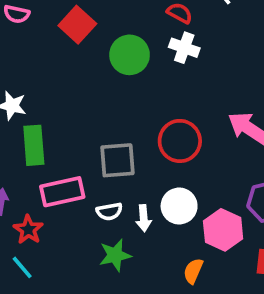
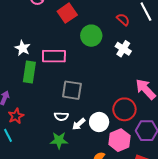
white cross: (184, 48) -> (123, 49), moved
red circle: (180, 141) -> (124, 109), moved
pink rectangle: (62, 192) -> (54, 56), moved
white arrow: (144, 218) -> (79, 124), turned 40

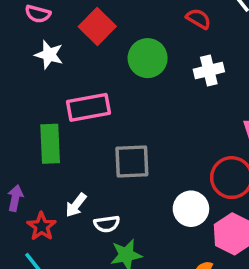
white star: (23, 48) -> (49, 55), moved
white cross: (123, 49) -> (209, 71), turned -35
white semicircle: (61, 116) -> (107, 224), moved
white arrow: (79, 124) -> (76, 205), moved

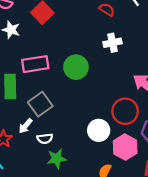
green circle: (148, 58) -> (76, 67), moved
gray square: (132, 162) -> (40, 104), moved, turned -35

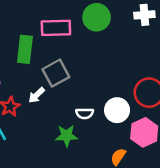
green circle: (76, 67) -> (97, 17), moved
white semicircle: (45, 139) -> (85, 113), moved

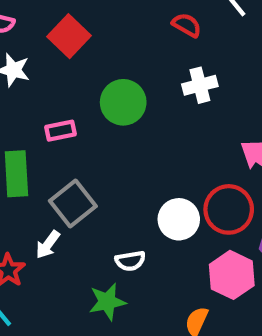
pink rectangle: (56, 28) -> (60, 131), size x0.6
white circle: (117, 110) -> (179, 219), moved

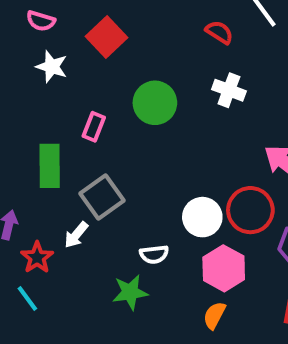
white cross: (200, 85) -> (229, 90), turned 32
pink rectangle: (60, 131) -> (94, 127), turned -60
pink hexagon: (232, 275) -> (224, 268), moved

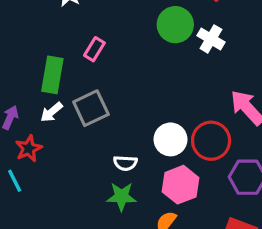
green circle: (155, 103) -> (175, 25), moved
white arrow: (76, 235) -> (51, 112), moved
green star: (130, 292) -> (121, 197), moved

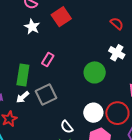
green circle: (175, 25) -> (95, 72), moved
white semicircle: (125, 163) -> (67, 127), turned 48

